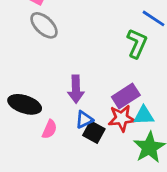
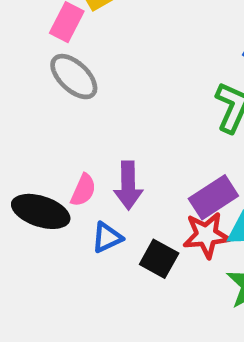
blue triangle: (84, 120) -> (107, 237), moved
pink semicircle: (50, 129) -> (83, 190), moved

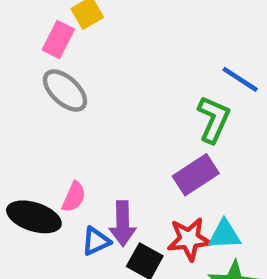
purple arrow: (128, 185) -> (123, 224), moved
purple rectangle: (213, 197) -> (196, 175), moved

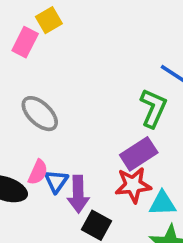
gray ellipse: (65, 91) -> (40, 114), moved
red star: (189, 239) -> (133, 185), moved
blue triangle: (96, 241) -> (56, 181), moved, turned -30

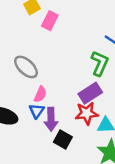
pink rectangle: (25, 42) -> (50, 21), moved
pink semicircle: (38, 172) -> (40, 94), moved

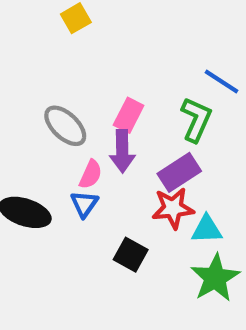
pink rectangle: (50, 21) -> (129, 115), moved
purple arrow: (51, 119) -> (122, 151), moved

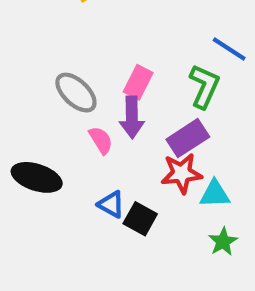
pink semicircle: (91, 174) -> (101, 140), turned -56
blue triangle: (84, 204) -> (111, 204), moved, turned -36
green star: (215, 278) -> (223, 242), size x0.6

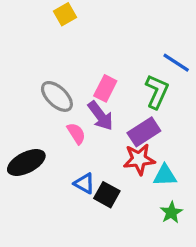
purple arrow: (132, 117) -> (100, 116), turned -36
black ellipse: (37, 177) -> (26, 162), turned -45

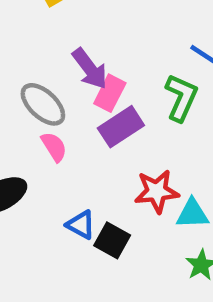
purple arrow: (100, 116) -> (90, 69), moved
purple rectangle: (144, 132) -> (121, 127), moved
pink semicircle: (76, 133) -> (54, 147), moved

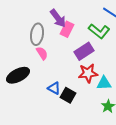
green L-shape: (181, 98) -> (99, 31), turned 105
gray ellipse: (43, 104) -> (37, 34), turned 55
purple rectangle: (121, 127) -> (84, 51), moved

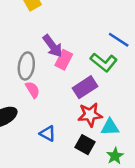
black square: (68, 95) -> (85, 145), moved

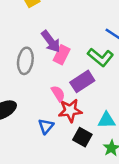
pink semicircle: (33, 90) -> (58, 94), moved
red star: (90, 115) -> (70, 110), moved
blue triangle: (48, 133) -> (46, 126), turned 42

